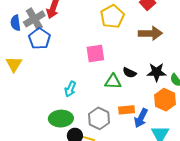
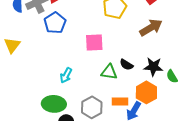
brown arrow: (150, 33) -> (151, 28), turned -35
blue pentagon: (39, 39) -> (55, 23), moved
orange hexagon: (165, 100) -> (146, 92), moved

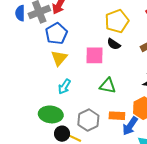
yellow triangle: (12, 45) -> (59, 58), moved
black semicircle: (126, 65) -> (114, 44), moved

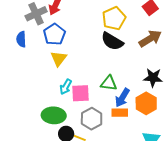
blue semicircle: (20, 13) -> (21, 39), moved
black semicircle: (114, 44) -> (112, 41), size x1.6
pink square: (95, 55) -> (80, 93), moved
blue arrow: (130, 126) -> (122, 98), moved

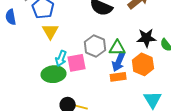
green triangle: (109, 83) -> (117, 48), moved
green ellipse: (54, 115) -> (53, 74), moved
gray hexagon: (92, 119) -> (95, 46), moved

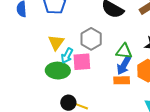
yellow triangle: (50, 31) -> (56, 42), moved
gray hexagon: (95, 46) -> (91, 39), moved

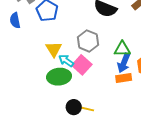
cyan arrow: (67, 56) -> (66, 61), turned 105
pink square: (82, 62) -> (82, 65), turned -36

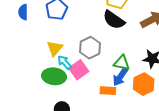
orange rectangle: (124, 78) -> (108, 91), moved

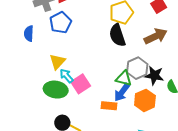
blue semicircle: (23, 12) -> (29, 34), moved
black semicircle: (114, 20) -> (117, 35), turned 35
gray hexagon: (90, 48) -> (137, 68), moved

